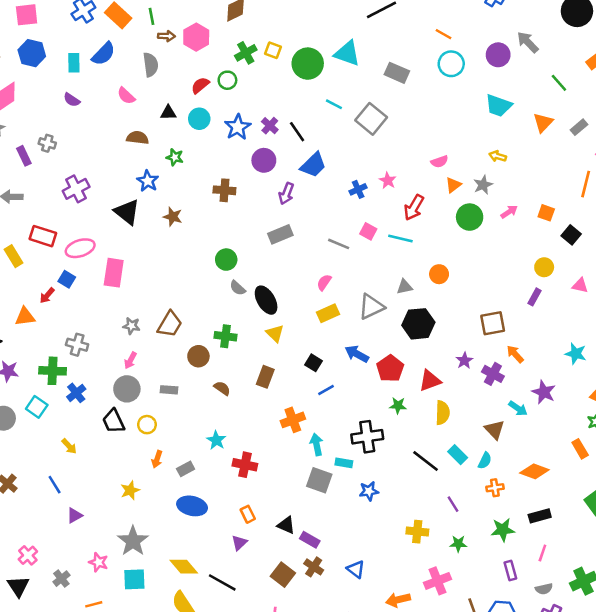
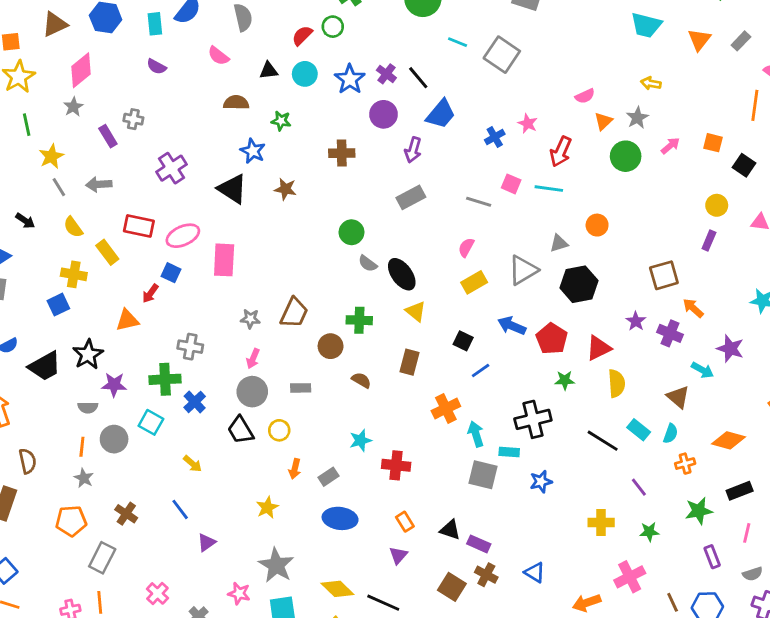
cyan star: (216, 440) -> (360, 440), turned 30

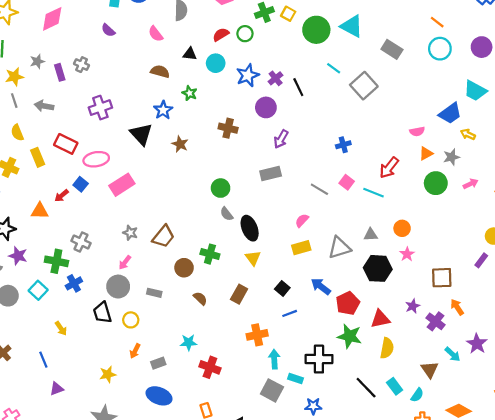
gray star: (73, 107) -> (37, 61), moved
blue trapezoid: (441, 114) -> (450, 113), moved
pink star: (528, 124) -> (407, 254), moved
pink rectangle: (224, 260) -> (122, 185), turned 40
green star: (565, 380) -> (349, 336), size x1.6

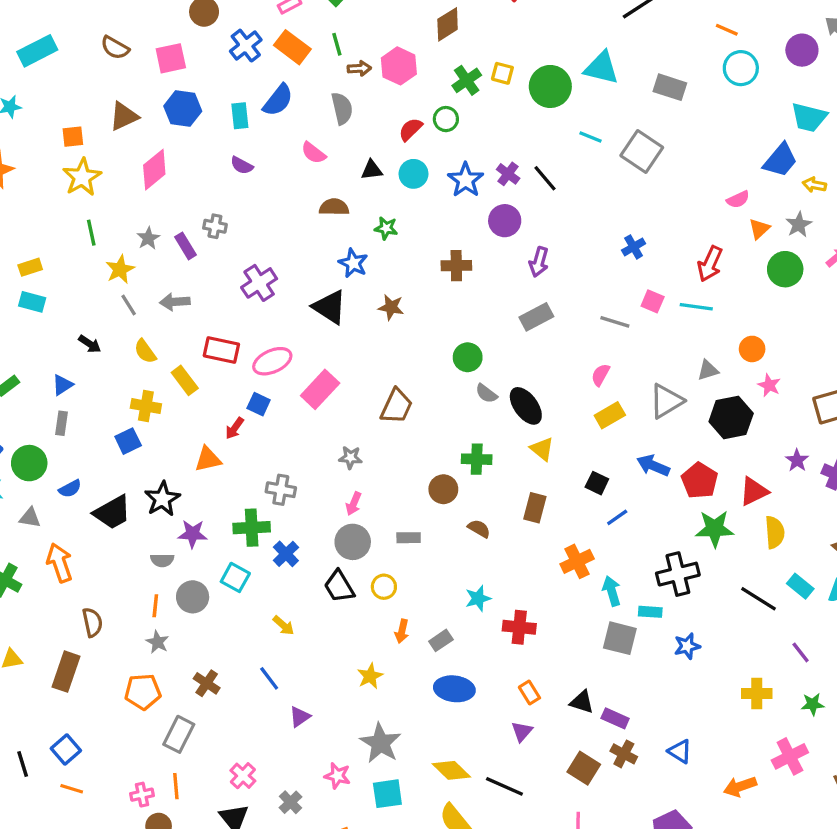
brown trapezoid: (163, 236) -> (396, 406), moved

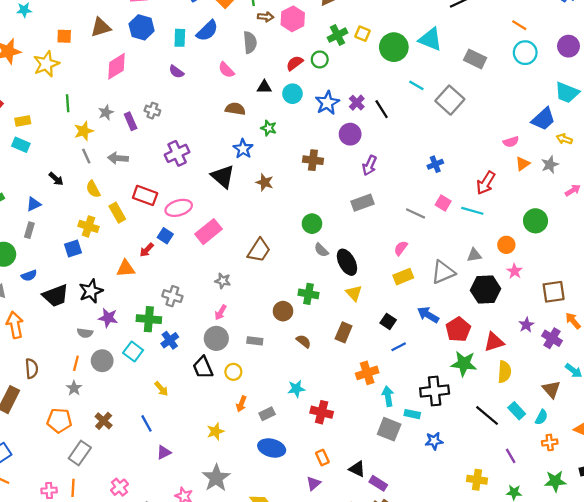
yellow star: (82, 177) -> (46, 64), moved
green circle: (785, 269) -> (535, 221), moved

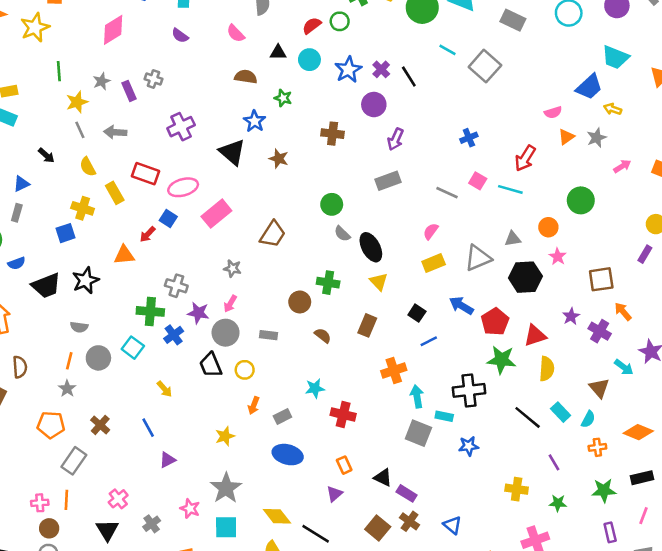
purple star: (108, 318) -> (198, 313), moved

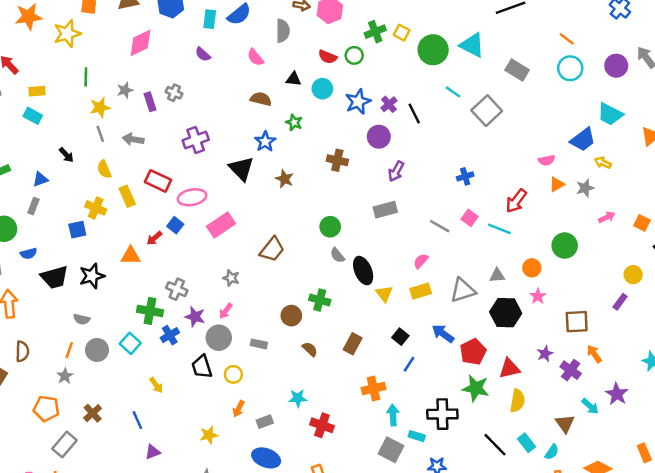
red semicircle: (312, 26) -> (328, 57), turned -126
yellow triangle: (379, 282) -> (384, 294), moved
blue line: (429, 341) -> (409, 364), turned -35

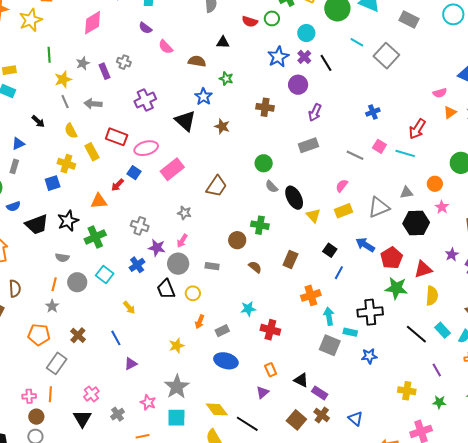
pink semicircle: (255, 57) -> (166, 47), moved
cyan circle: (322, 89) -> (306, 33), moved
green cross: (150, 311) -> (95, 237), moved, turned -30

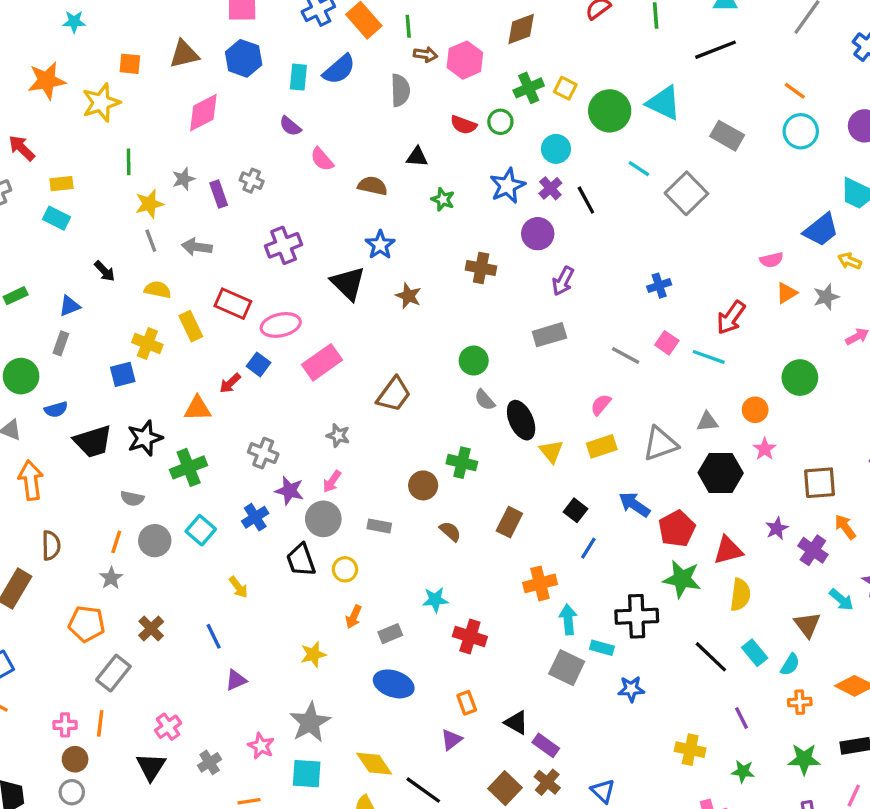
green star: (226, 79) -> (443, 199), moved
yellow semicircle: (71, 131) -> (158, 290), turned 126

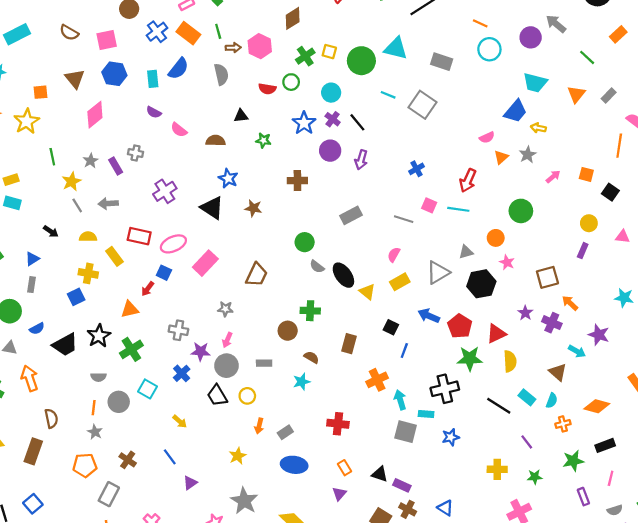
brown triangle: (184, 54) -> (75, 79), turned -45
purple arrow: (563, 281) -> (361, 160), moved
cyan star: (435, 600) -> (302, 382), moved

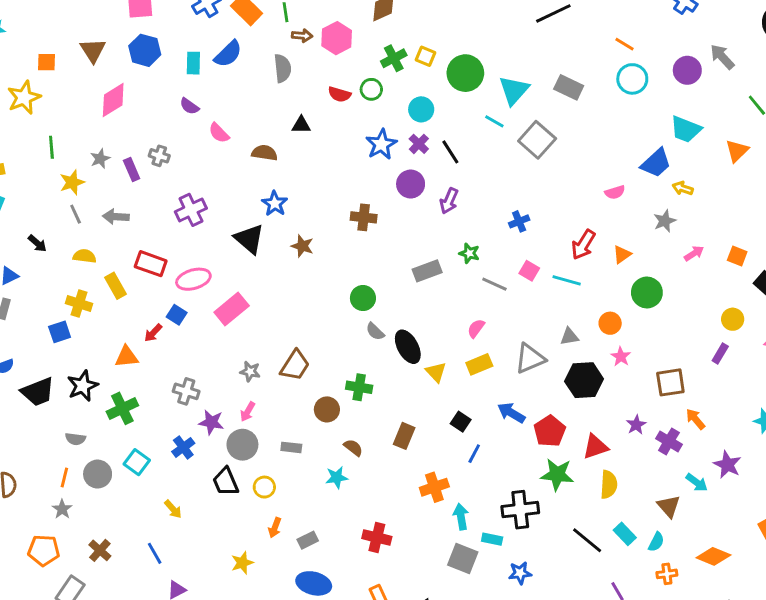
cyan triangle: (396, 48) -> (514, 90), moved, turned 50
green star: (263, 140) -> (469, 253), moved
orange triangle: (501, 157) -> (622, 254), moved
brown trapezoid: (257, 275) -> (295, 365), moved

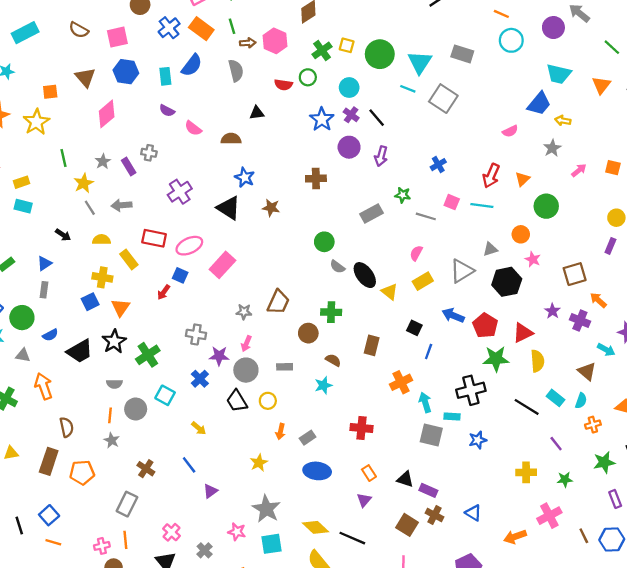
orange triangle: (127, 357) -> (121, 307), moved, turned -42
orange pentagon: (44, 550) -> (82, 472), moved

